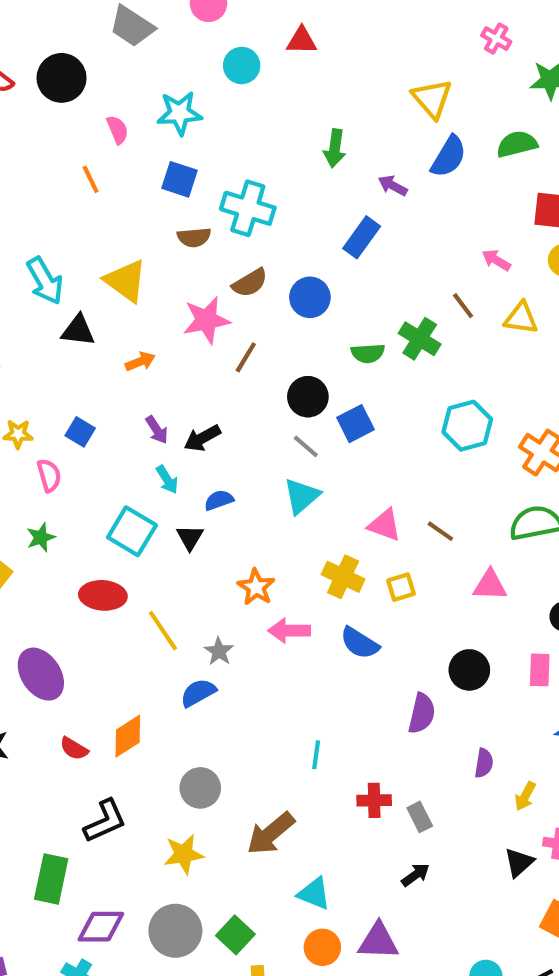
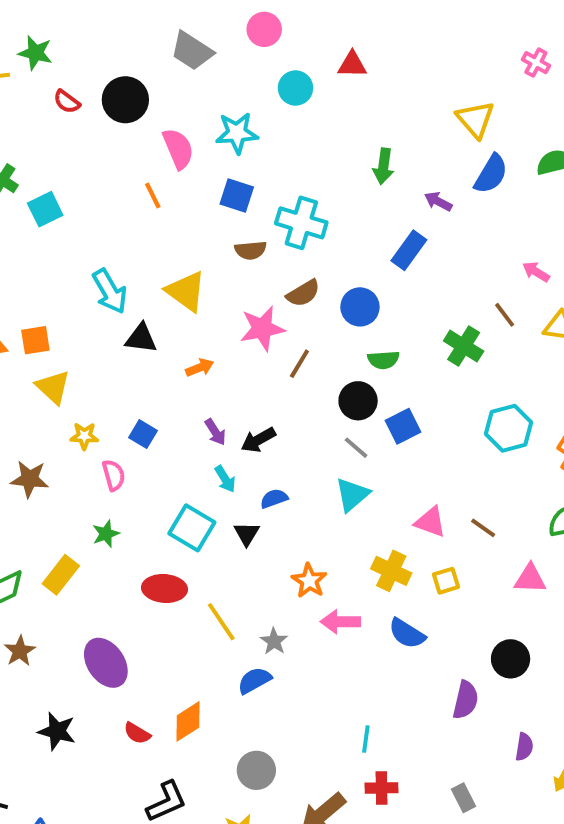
pink semicircle: (117, 130) -> (178, 149), size x1.5
green semicircle: (368, 353) -> (383, 360), moved
red cross: (374, 800) -> (381, 788), moved

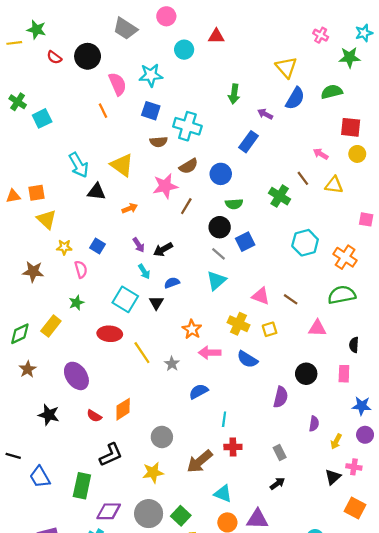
blue semicircle: (254, 680) -> (199, 391), moved

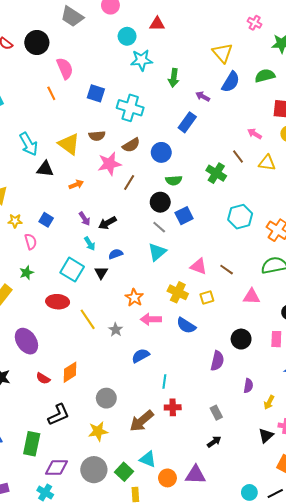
cyan star: (151, 75) -> (142, 60), moved
brown semicircle: (159, 142) -> (97, 136), moved
cyan triangle: (223, 494) -> (148, 459), moved

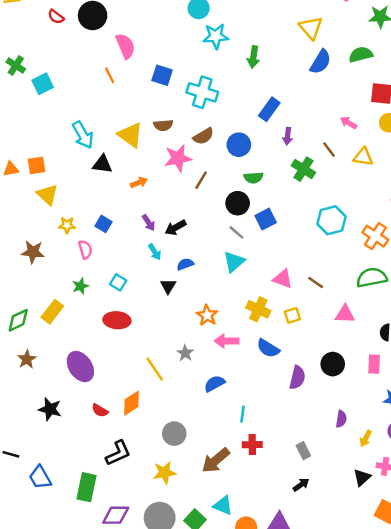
purple arrow: (203, 96) -> (288, 136), moved, turned -112
cyan square: (72, 270) -> (118, 282), moved, size x0.6
yellow line: (88, 319) -> (155, 369), moved
purple semicircle: (217, 361) -> (297, 378), moved

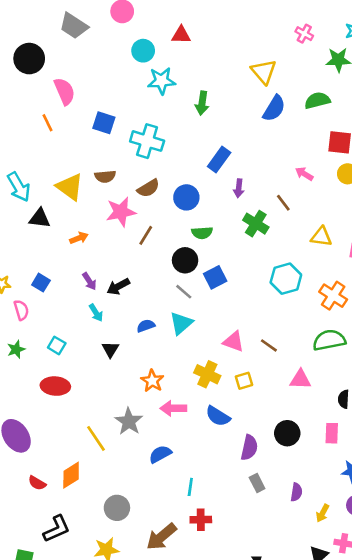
yellow triangle: (363, 157) -> (321, 237), moved
blue semicircle: (185, 264) -> (146, 326), moved
gray star: (185, 353) -> (129, 421), size x1.5
gray rectangle: (303, 451) -> (257, 483), moved

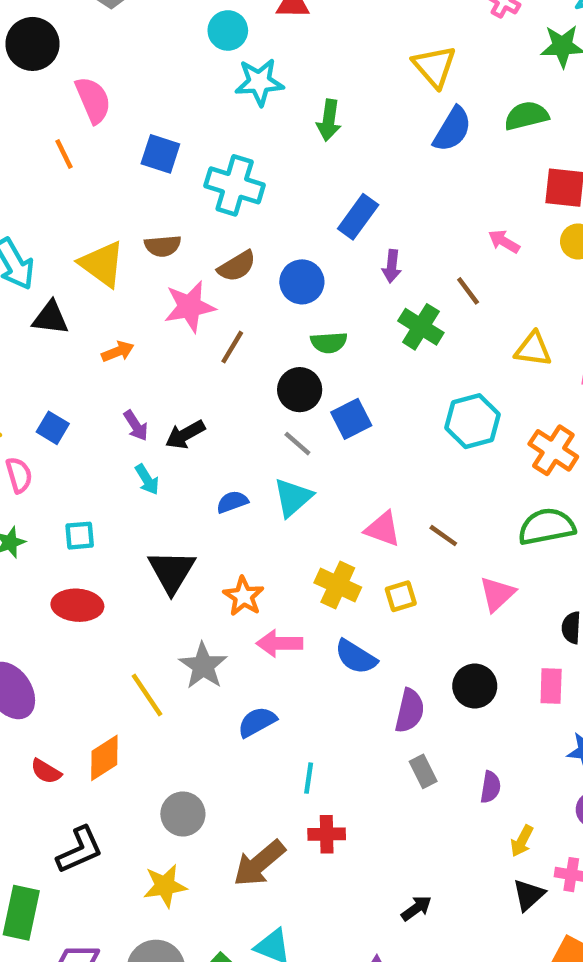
cyan square: (57, 345) -> (80, 536), turned -36
black triangle: (110, 349) -> (172, 572), moved, size x1.6
pink triangle: (300, 379) -> (497, 594), turned -45
yellow arrow: (323, 513) -> (522, 841), moved

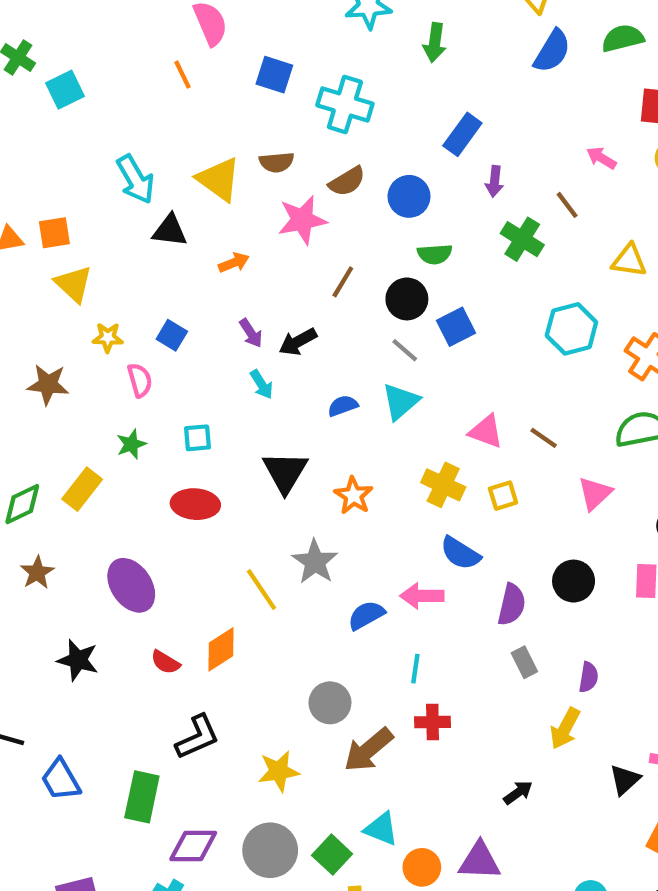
brown line: (232, 347) -> (343, 282), moved
pink arrow: (279, 643) -> (422, 596), moved
gray circle: (183, 814) -> (330, 703), moved
yellow arrow: (522, 841) -> (565, 728), moved, size x1.4

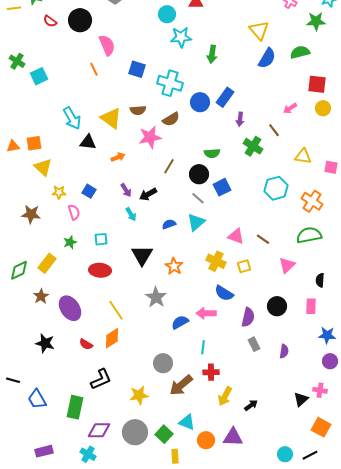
pink arrow: (601, 158) -> (290, 108), turned -64
blue circle: (409, 196) -> (200, 102), moved
brown star: (37, 572) -> (41, 296), moved
yellow line: (262, 590) -> (116, 310), moved
yellow arrow: (565, 728) -> (225, 396), moved

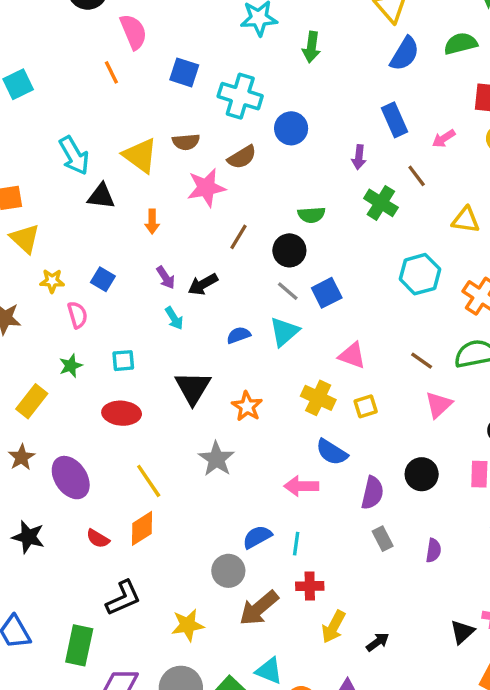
blue rectangle: (225, 97) -> (394, 120), moved, turned -60
orange arrow: (118, 157) -> (152, 222), turned 112
blue square: (222, 187) -> (327, 293), moved
brown line: (263, 239) -> (422, 361), moved
blue semicircle: (180, 322) -> (257, 537), moved

